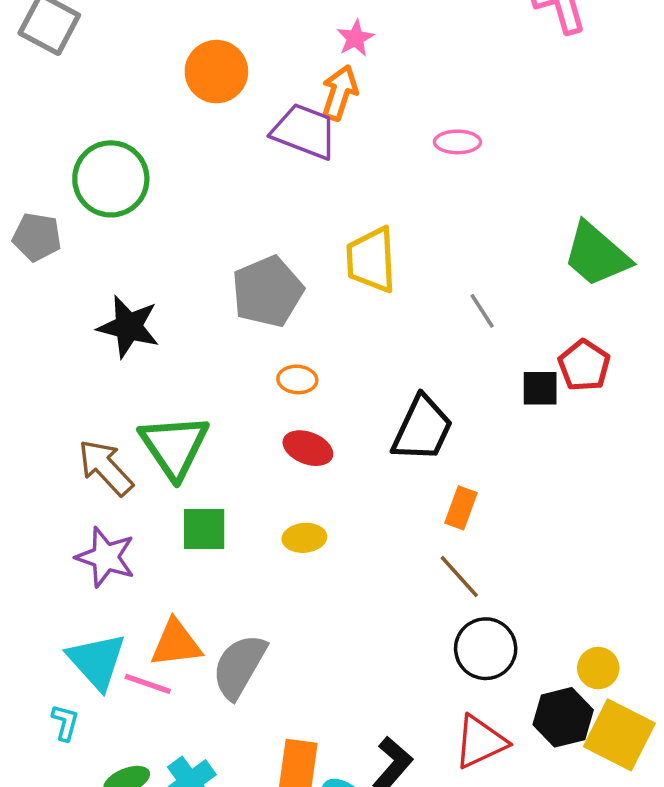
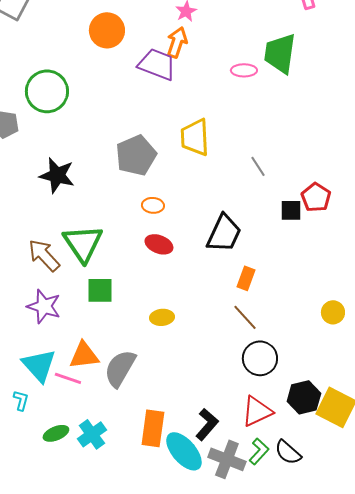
green trapezoid: (596, 255) -> (280, 53), moved, turned 57
yellow ellipse: (304, 538) -> (162, 317), moved
yellow circle: (598, 668) -> (333, 312), moved

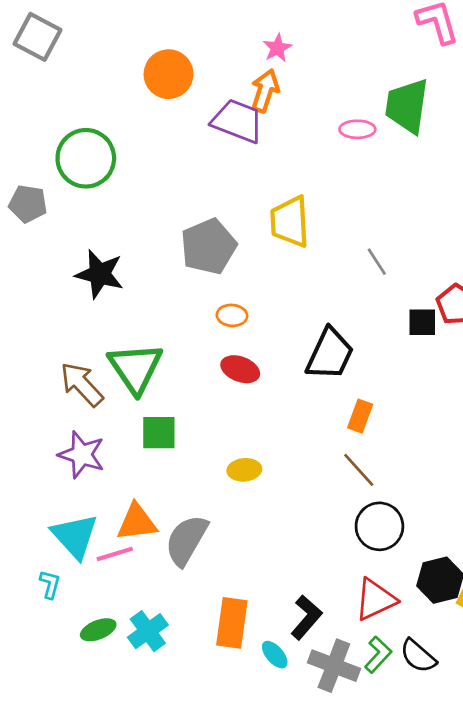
pink line: (68, 378) -> (115, 554), turned -36
cyan ellipse: (184, 451) -> (275, 655), size x0.5

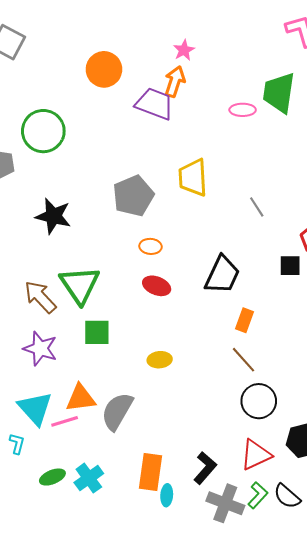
black square: (422, 322) -> (290, 266), moved
cyan ellipse: (275, 655) -> (167, 495), moved, turned 45

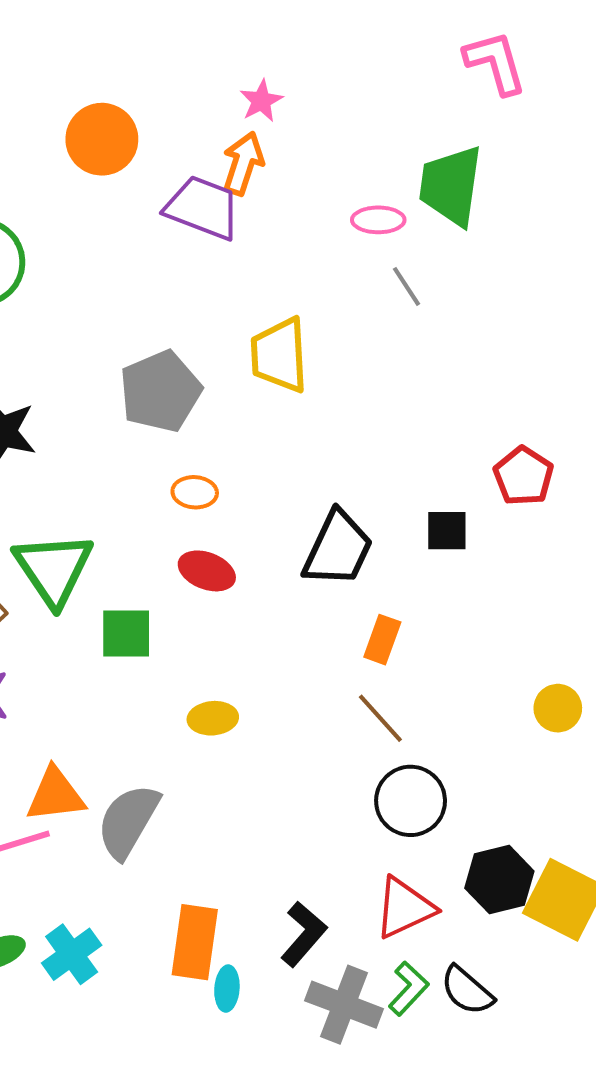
gray line: (257, 207) -> (406, 286), moved
black square: (290, 266) -> (447, 531), moved
green square: (97, 332) -> (126, 633), moved

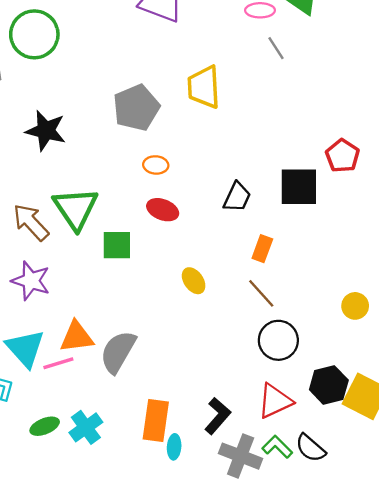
black square: (447, 531) -> (299, 187), size x1.6
black trapezoid: (338, 549) -> (237, 197), size x0.7
yellow circle: (558, 708) -> (355, 306), moved
yellow ellipse: (213, 718) -> (194, 281), moved, turned 60
green L-shape: (409, 989) -> (277, 447), turned -88

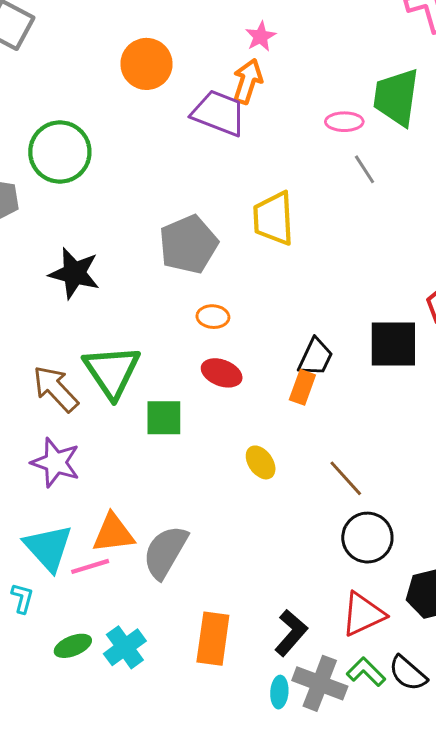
orange rectangle: (262, 249) -> (302, 387), moved
cyan ellipse: (174, 447) -> (279, 692), moved

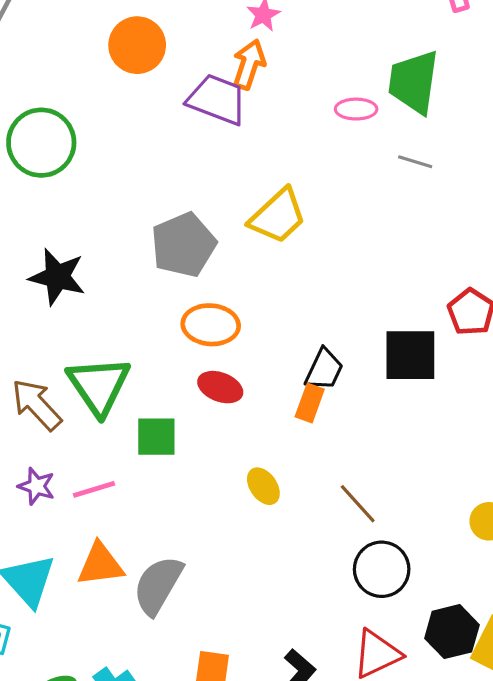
gray line: (365, 169) -> (415, 162), moved, turned -40
yellow trapezoid: (274, 218) -> (278, 216), turned -130
orange ellipse: (213, 317) -> (211, 325), size x1.6
purple star: (56, 462) -> (36, 486), size x0.7
pink line: (90, 566) -> (94, 489), moved

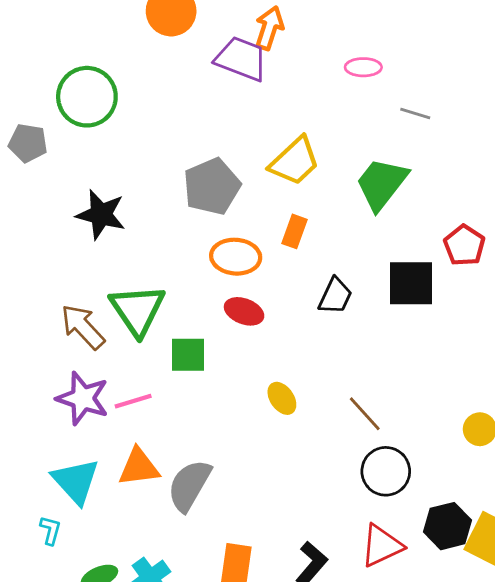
green trapezoid: (414, 82) -> (382, 184), moved, turned 30
orange rectangle: (310, 403) -> (295, 231), moved
purple star: (36, 486) -> (83, 398), size x1.6

